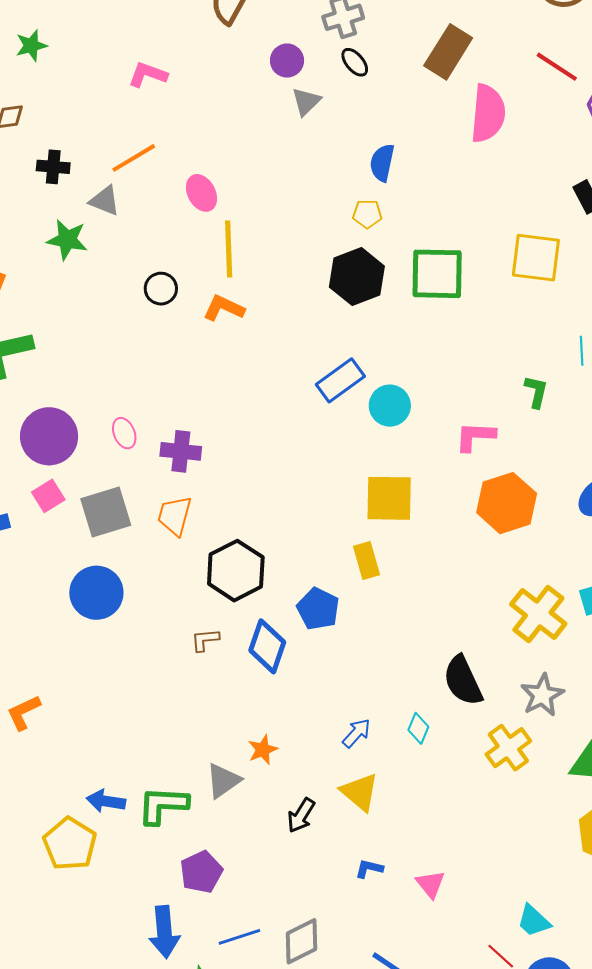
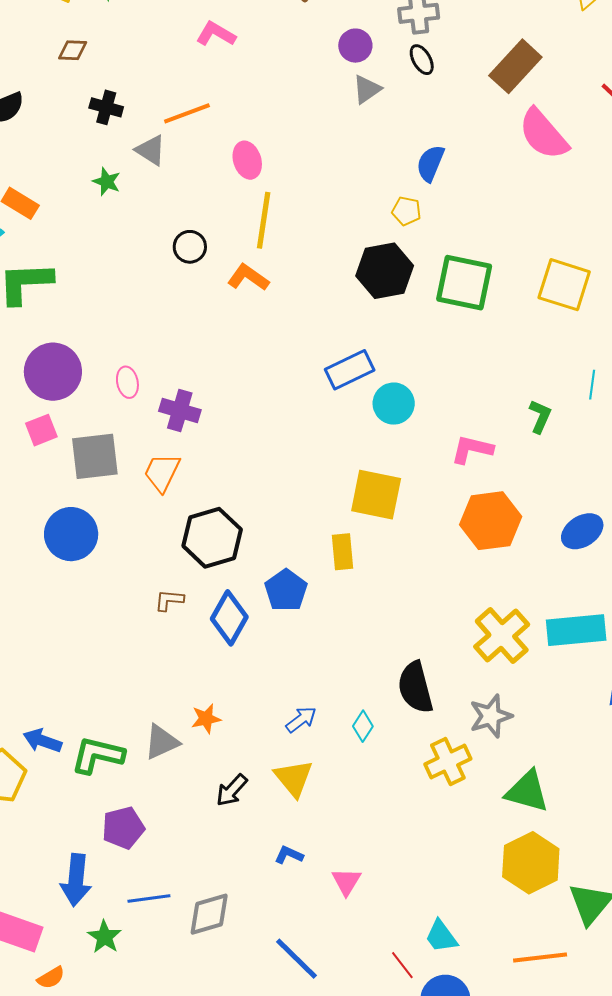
pink semicircle: (488, 113) -> (543, 134), turned 124
green star: (67, 240) -> (107, 182), size x0.7

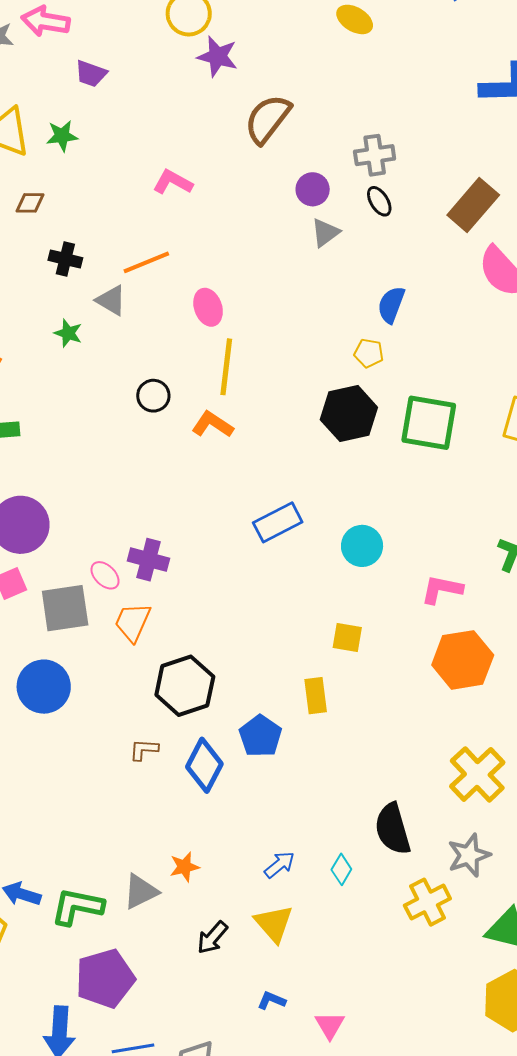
blue rectangle: (350, 370) -> (278, 522), moved
pink ellipse: (127, 382) -> (105, 575), moved, turned -32
yellow square: (376, 495) -> (347, 638), size x0.6
purple pentagon: (123, 828) -> (105, 978), size x1.4

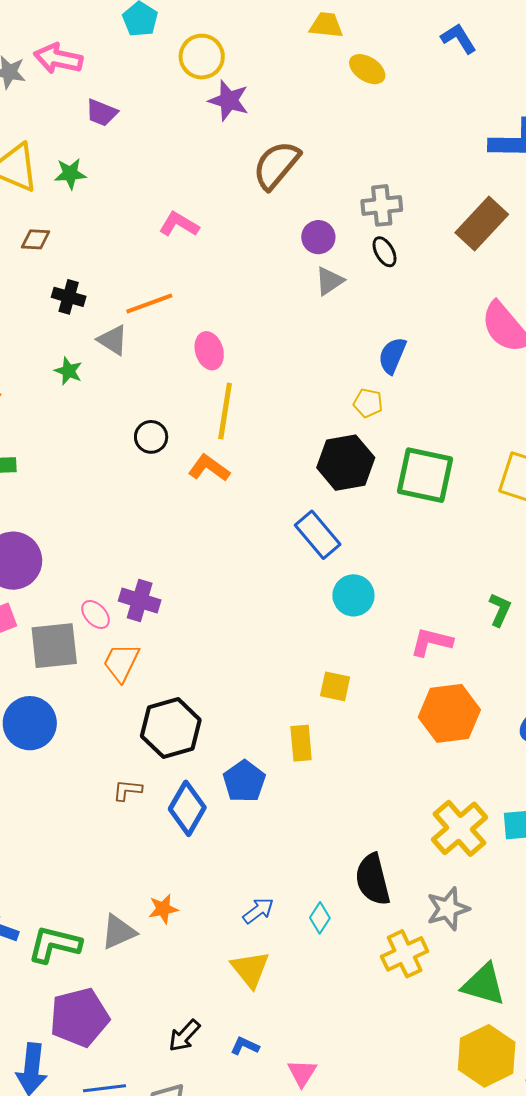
brown rectangle: (473, 205) -> (482, 223), moved
blue rectangle: (278, 522) -> (318, 535), moved, turned 75
black arrow: (212, 938) -> (184, 1036), moved

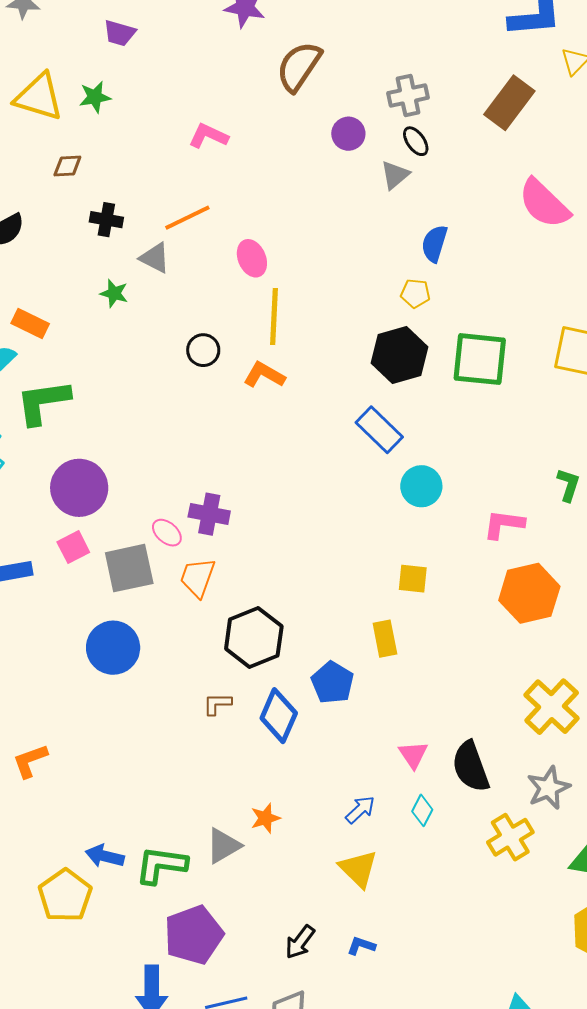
gray triangle: (329, 281) -> (395, 175), moved
pink triangle: (302, 1073) -> (413, 755), moved

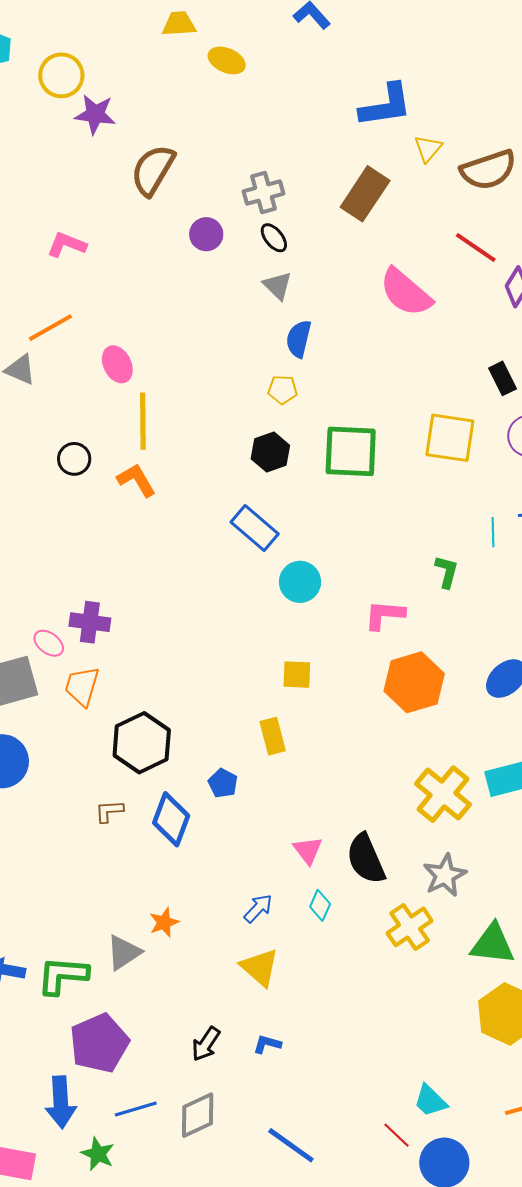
gray triangle: (395, 175) -> (277, 286), moved, turned -32
black hexagon: (400, 355) -> (270, 452), size x0.7
orange L-shape: (264, 375) -> (136, 480), turned 33
blue pentagon: (333, 683) -> (223, 783), size x0.7

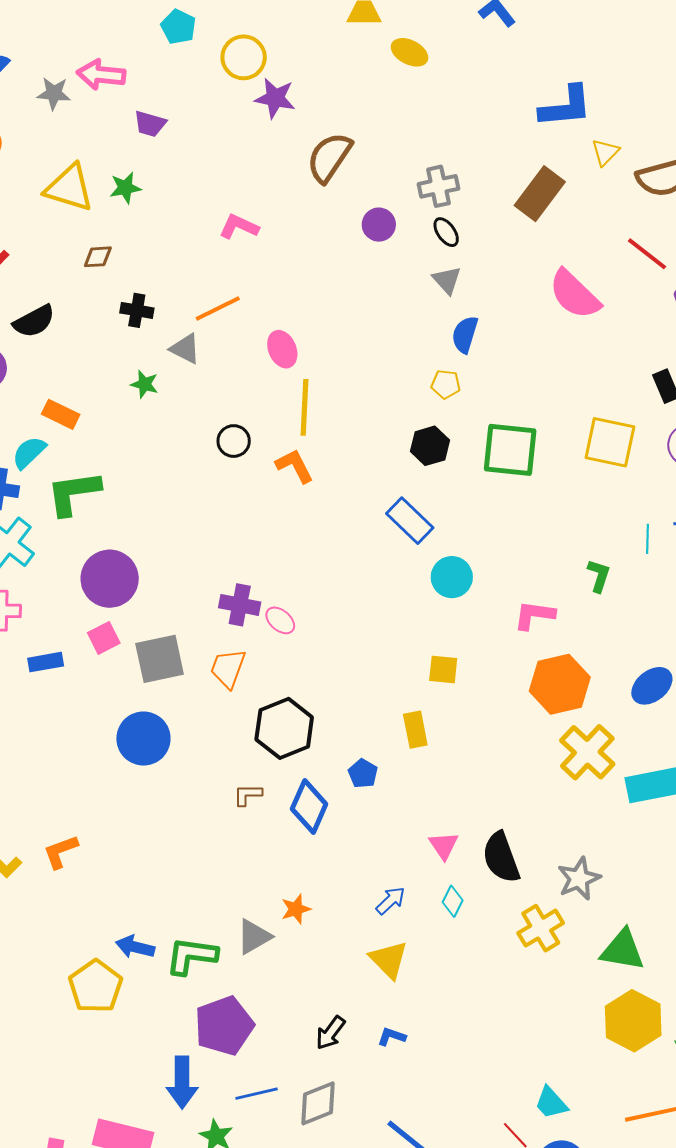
pink ellipse: (49, 643) -> (280, 620), moved
yellow cross: (443, 794) -> (587, 752), moved

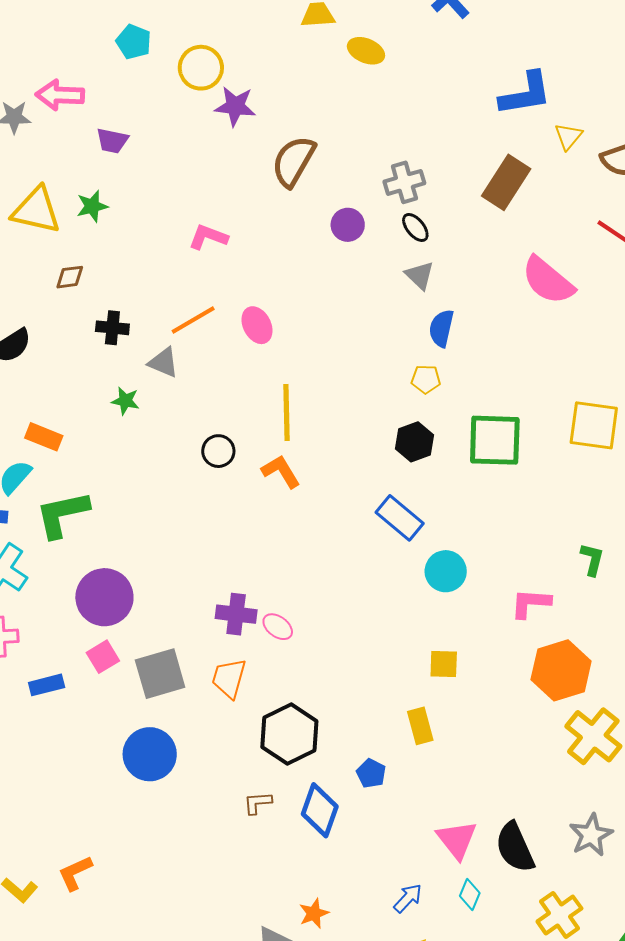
pink ellipse: (282, 349) -> (257, 325), moved
pink triangle: (444, 846) -> (457, 840), size x1.4
gray star: (579, 879) -> (591, 835), moved

